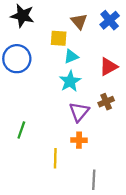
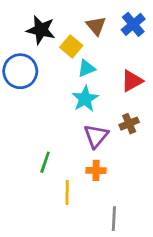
black star: (22, 16) -> (41, 30), moved
yellow square: (59, 38) -> (71, 46), turned 36
green line: (21, 130) -> (45, 162), moved

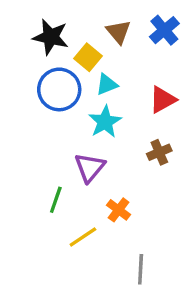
blue circle: (20, 71) -> (59, 89), moved
purple triangle: (96, 136) -> (90, 168), moved
orange cross: (96, 170) -> (119, 210), turned 36
yellow line: (67, 192) -> (83, 237), turned 55

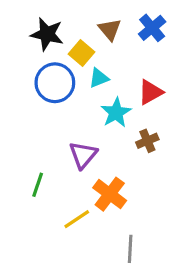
cyan star: (105, 122) -> (116, 113), moved
green line: (56, 200) -> (38, 185), moved
orange cross: (119, 210) -> (110, 194), size x1.5

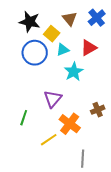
red triangle: (150, 92) -> (89, 48), moved
brown cross: (147, 141) -> (98, 110), moved

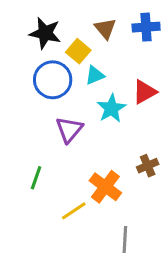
blue cross: (97, 18) -> (146, 27), turned 36
red triangle: (89, 48) -> (145, 92), moved
purple triangle: (53, 99) -> (69, 130), moved

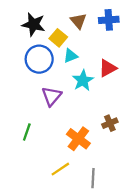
yellow line: (74, 211) -> (60, 169), moved

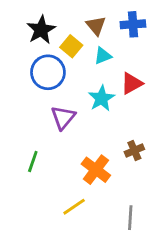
black star: (34, 24) -> (41, 30), turned 30
cyan triangle: (71, 56) -> (103, 56), moved
gray line: (93, 178) -> (130, 218), moved

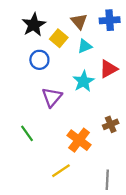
blue circle: (48, 72) -> (39, 60), size x0.7
green line: (33, 161) -> (27, 133), turned -54

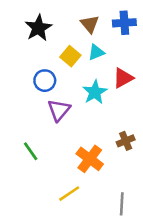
yellow square: (59, 38) -> (70, 56), moved
blue circle: (39, 60) -> (45, 81), moved

